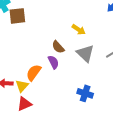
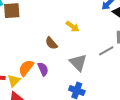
gray triangle: (85, 53) -> (78, 62), moved
purple semicircle: (53, 62) -> (43, 69), moved

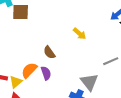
brown semicircle: (51, 43) -> (49, 52), moved
gray triangle: (78, 62) -> (89, 82), moved

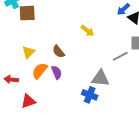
yellow triangle: (16, 82) -> (28, 52), moved
gray triangle: (89, 82) -> (100, 78), turned -42

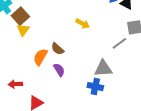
brown square: (27, 13) -> (20, 16), turned -30
yellow triangle: (28, 52) -> (23, 30), moved
orange semicircle: (40, 71) -> (40, 57), moved

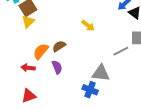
brown semicircle: (58, 49) -> (59, 46), turned 96
red arrow: (15, 84) -> (28, 68), moved

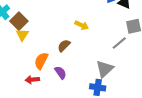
brown semicircle: (59, 46) -> (64, 46), moved
gray triangle: (101, 73) -> (105, 69), turned -36

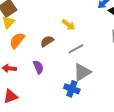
gray line: (119, 43) -> (76, 49), moved
orange semicircle: (41, 61) -> (17, 40), moved

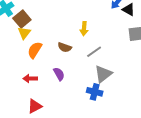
yellow arrow: (68, 25) -> (84, 29), turned 64
brown semicircle: (47, 41) -> (65, 47), turned -120

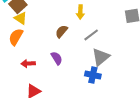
yellow triangle: (24, 33) -> (21, 18), turned -32
brown semicircle: (65, 47) -> (61, 31), turned 112
orange semicircle: (35, 50) -> (16, 37), moved

